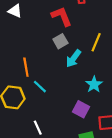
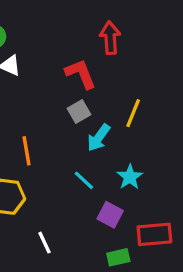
cyan line: (40, 87) -> (84, 180), moved

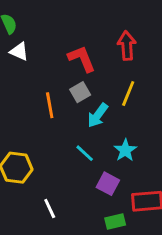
red arrow: (110, 38) -> (127, 46), moved
orange line: (27, 151) -> (50, 105), moved

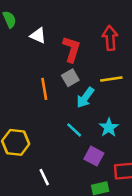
white triangle: (19, 51) -> (38, 36), moved
red L-shape: (82, 59) -> (72, 49), turned 40
yellow line: (128, 94) -> (111, 79), turned 60

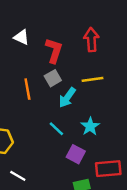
white line: (44, 177) -> (18, 176), moved, turned -35

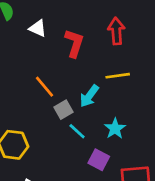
gray square: (53, 78) -> (63, 110), moved
orange line: (27, 89) -> (45, 87), turned -30

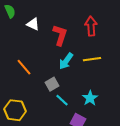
orange line: (45, 87) -> (24, 67), moved
cyan arrow: (89, 96) -> (66, 61), moved

